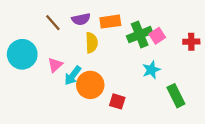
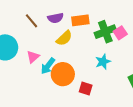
yellow semicircle: (92, 43) -> (64, 38), turned 48
cyan star: (151, 70) -> (103, 62), moved

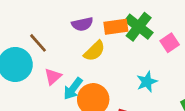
brown line: (31, 21) -> (38, 43), moved
green cross: (105, 32) -> (139, 27), moved, turned -30

